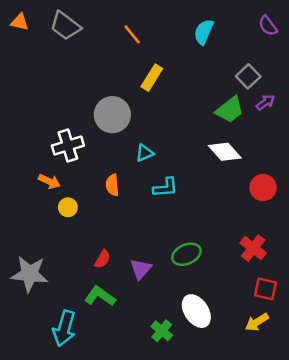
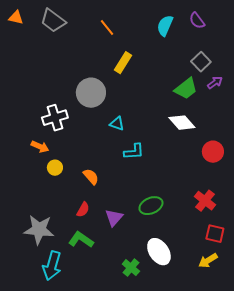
purple semicircle: (268, 26) -> (197, 21), moved
cyan triangle: (144, 153) -> (117, 124), turned 42
orange semicircle: (112, 185) -> (91, 177), moved, turned 144
gray star: (30, 274) -> (39, 230), moved

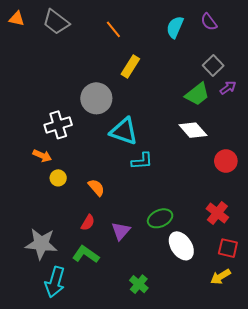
cyan triangle: (117, 124) -> (124, 131), size x1.8
white ellipse: (159, 252) -> (181, 246), moved

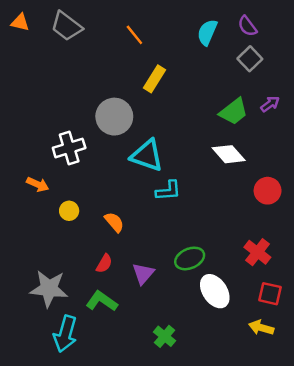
gray square: (213, 65) -> (250, 59), moved
orange arrow: (42, 156) -> (38, 184), moved
yellow arrow: (221, 277) -> (261, 328), turned 48

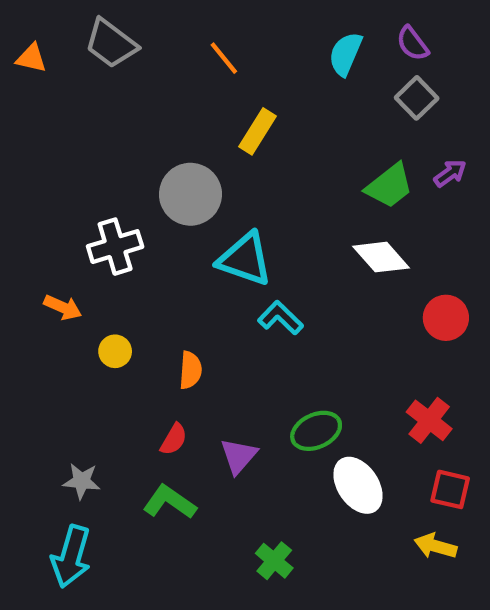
orange triangle: (20, 22) -> (31, 58), moved
cyan L-shape: (168, 191) -> (281, 318), turned -132
orange semicircle: (114, 222) -> (190, 370), turned 45
gray star: (49, 289) -> (82, 481), size x0.6
cyan arrow: (65, 334) -> (71, 556), moved

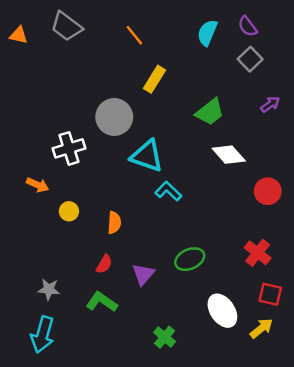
green trapezoid: (389, 186) -> (210, 112), moved
white ellipse: (358, 485) -> (222, 311), moved
yellow arrow: (435, 546) -> (261, 328), turned 125

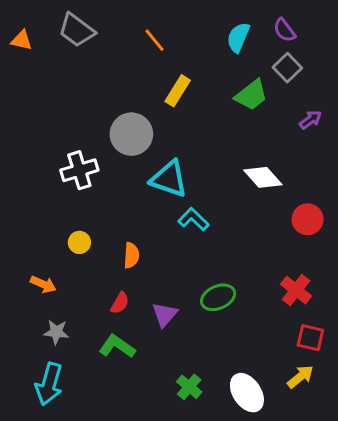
green trapezoid: (210, 112) -> (251, 95), moved
orange arrow: (38, 185) -> (43, 284), moved
white ellipse: (222, 311) -> (247, 393), moved

